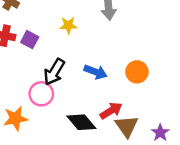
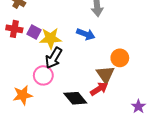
yellow star: (68, 25) -> (51, 38), moved, size x1.5
blue arrow: (96, 72) -> (86, 34), moved
brown triangle: (127, 126) -> (105, 74), moved

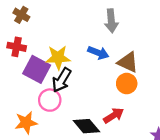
purple square: (34, 32) -> (37, 69), moved, size x1.6
orange circle: (120, 58) -> (127, 84), moved
brown triangle: (105, 74) -> (128, 62), moved, turned -30

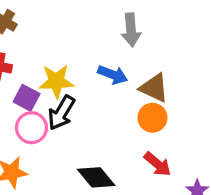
purple square: (37, 69) -> (27, 98), size x0.7
pink circle: (50, 100) -> (31, 128), moved
red arrow: (114, 115) -> (157, 164), moved, turned 72

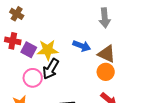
gray arrow: (131, 30) -> (105, 18), moved
purple square: (27, 98) -> (29, 50), moved

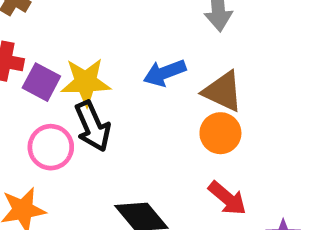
blue arrow: (82, 46) -> (165, 73), turned 138
black arrow: (51, 69) -> (93, 126), turned -55

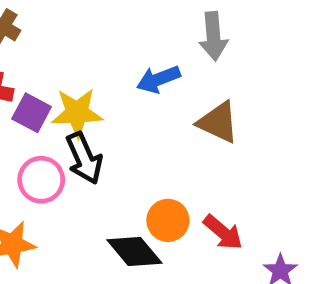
blue arrow: (165, 73) -> (158, 79), moved
orange circle: (220, 133) -> (168, 220), moved

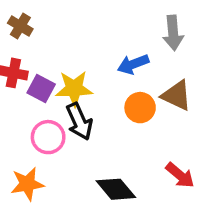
orange circle: (168, 220) -> (140, 108), moved

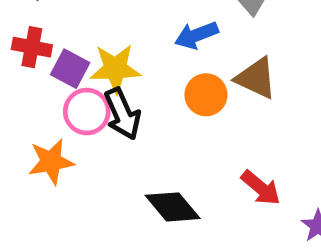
pink circle: (48, 137) -> (87, 112), moved
orange star: (27, 184) -> (51, 162), moved

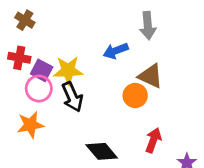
orange circle: (206, 95) -> (135, 96), moved
pink circle: (87, 112) -> (39, 89), moved
red arrow: (261, 188) -> (153, 140), turned -110

